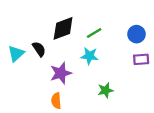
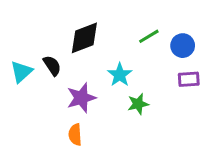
green line: (94, 33) -> (149, 36), moved
cyan star: (89, 56) -> (120, 75), turned 30
green star: (106, 90) -> (138, 104), moved

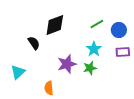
cyan triangle: (21, 72) -> (18, 72), moved
cyan star: (120, 75) -> (94, 49), moved
purple star: (81, 98) -> (67, 64), moved

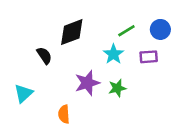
blue circle: (119, 30) -> (160, 29), moved
cyan star: (94, 49) -> (113, 54), moved
purple rectangle: (123, 52) -> (149, 57), moved

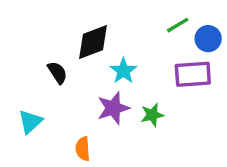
green line: (126, 31) -> (178, 25), moved
cyan star: (113, 54) -> (123, 71), moved
purple rectangle: (149, 57) -> (193, 74), size x1.5

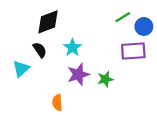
black diamond: (93, 42) -> (48, 22), moved
cyan star: (123, 71) -> (72, 48), moved
cyan triangle: (30, 122) -> (21, 69), moved

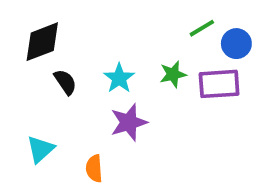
black diamond: (48, 22) -> (42, 42), moved
cyan triangle: (21, 69) -> (40, 149), moved
green star: (105, 79) -> (173, 74), moved

